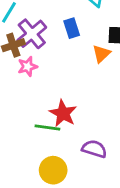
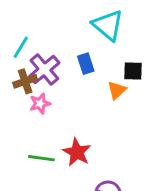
green line: (47, 128) -> (41, 158), moved

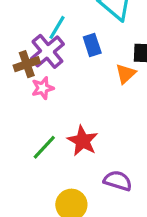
cyan line: (21, 47) -> (57, 27), moved
green line: (41, 158) -> (44, 147), turned -55

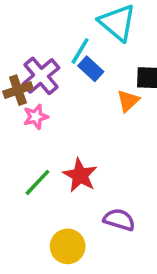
cyan line: (57, 27) -> (80, 51), moved
blue rectangle: (92, 45) -> (91, 69), turned -30

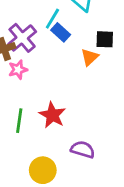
green line: (37, 182) -> (19, 121), turned -35

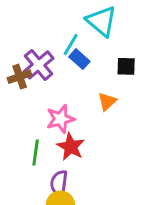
orange triangle: (90, 57) -> (107, 101), moved
pink star: (18, 70) -> (60, 119), moved, size x1.4
purple semicircle: (83, 150) -> (59, 183), moved, turned -100

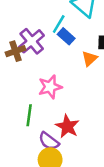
orange triangle: (107, 101) -> (90, 59), moved
red star: (71, 147) -> (67, 126), moved
purple semicircle: (59, 183) -> (49, 141), turned -60

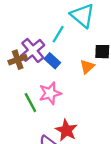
blue rectangle: (66, 36) -> (52, 61), moved
green line: (29, 115) -> (30, 103), moved, turned -36

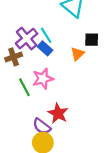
cyan line: (58, 34) -> (46, 35), moved, turned -63
brown cross: (18, 60) -> (14, 57), moved

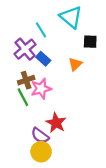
cyan line: (46, 35) -> (41, 30), moved
black square: (92, 40) -> (90, 42), moved
brown cross: (14, 57) -> (26, 80), moved

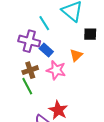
purple cross: (25, 49) -> (29, 41), turned -35
pink star: (41, 89) -> (56, 70), moved, turned 30

